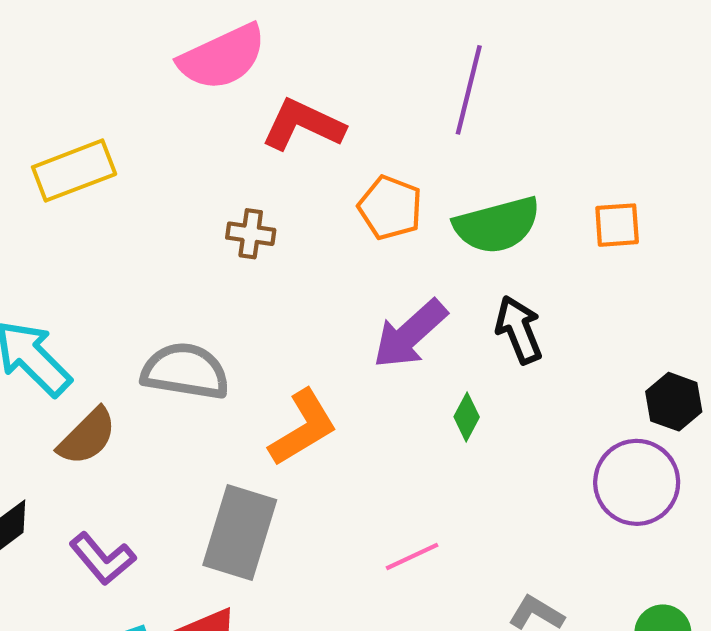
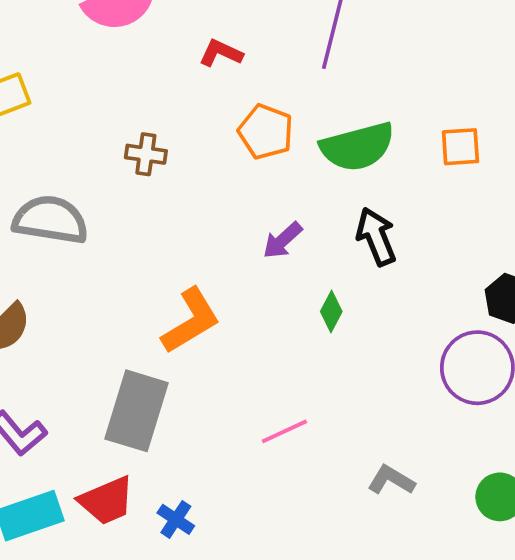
red L-shape: (303, 125) -> (221, 53), moved, size x0.6
purple arrow: (410, 334) -> (283, 240), size x0.6
gray semicircle: (185, 371) -> (50, 220), moved

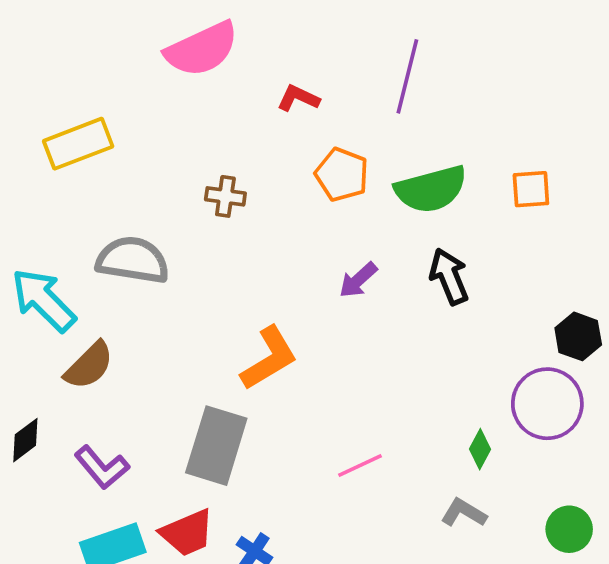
green diamond: (331, 312) -> (480, 449), moved

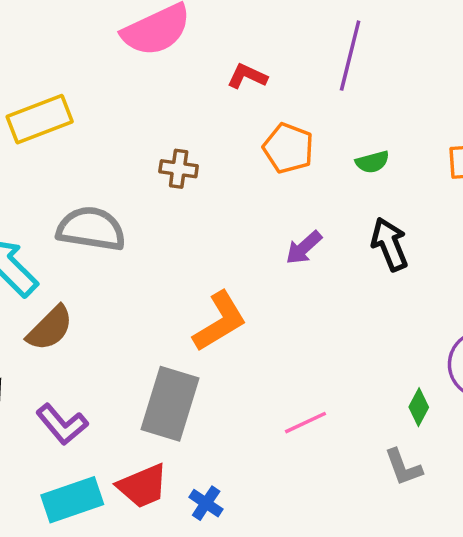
green semicircle: (431, 189) -> (372, 162), size x0.5
gray L-shape: (464, 513) -> (403, 467), turned -141

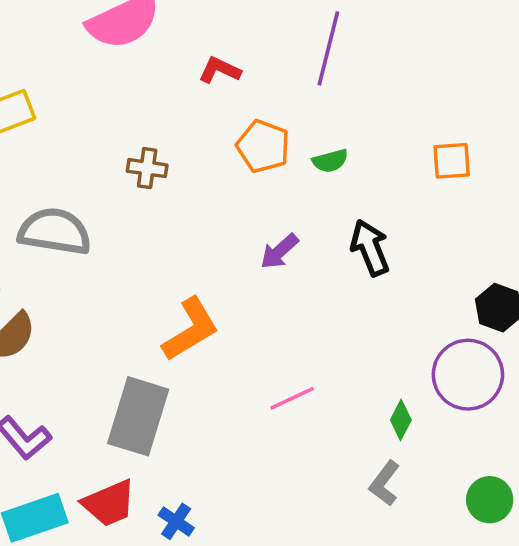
green semicircle: (372, 162) -> (330, 161), moved
pink line: (305, 423) -> (292, 398), moved
gray L-shape: (403, 467) -> (385, 483), turned 57

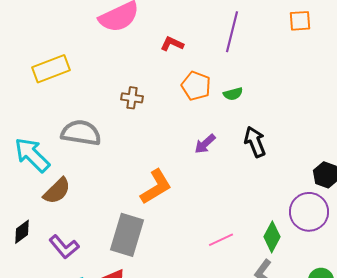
orange square: (452, 161) -> (300, 21), moved
pink line: (292, 398) -> (221, 240), moved
green diamond: (401, 420) -> (272, 237), size x1.4

